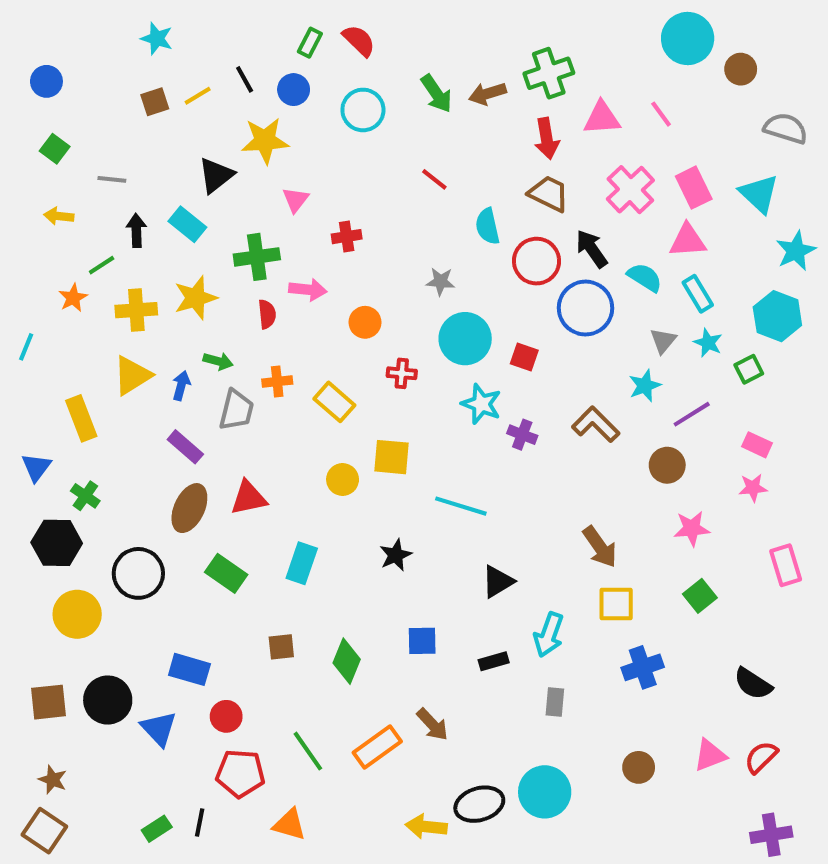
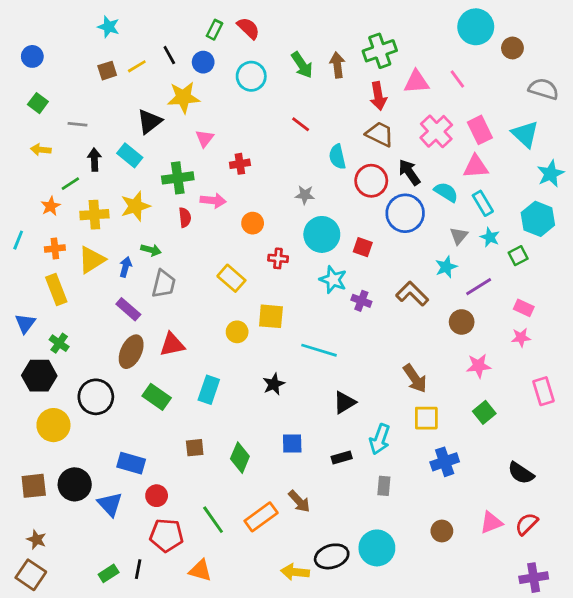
brown arrow: (488, 94) -> (337, 65), turned 100
orange cross: (277, 382) -> (55, 249), moved

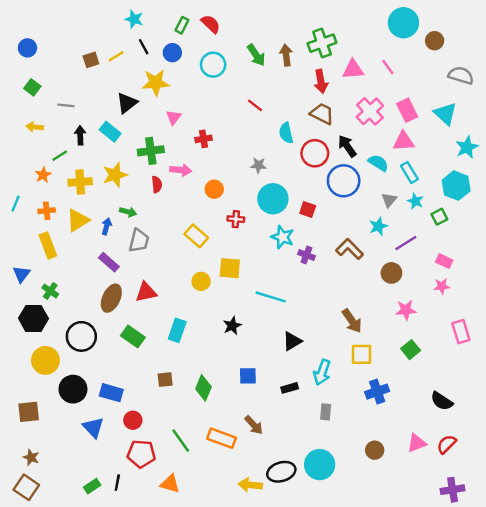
cyan star: (109, 27) -> (134, 19), moved
black circle: (75, 484) -> (73, 389), moved
orange rectangle: (261, 517) -> (221, 438), turned 56

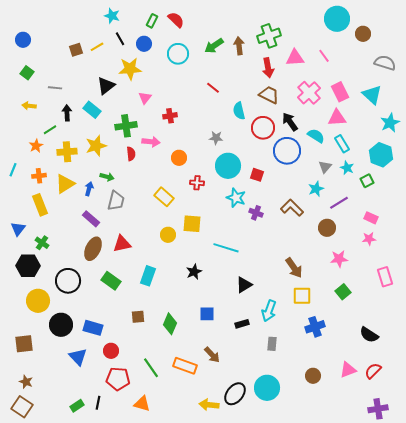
green arrow: (256, 55) -> (214, 46), turned 90
black ellipse: (281, 472) -> (235, 394), turned -35

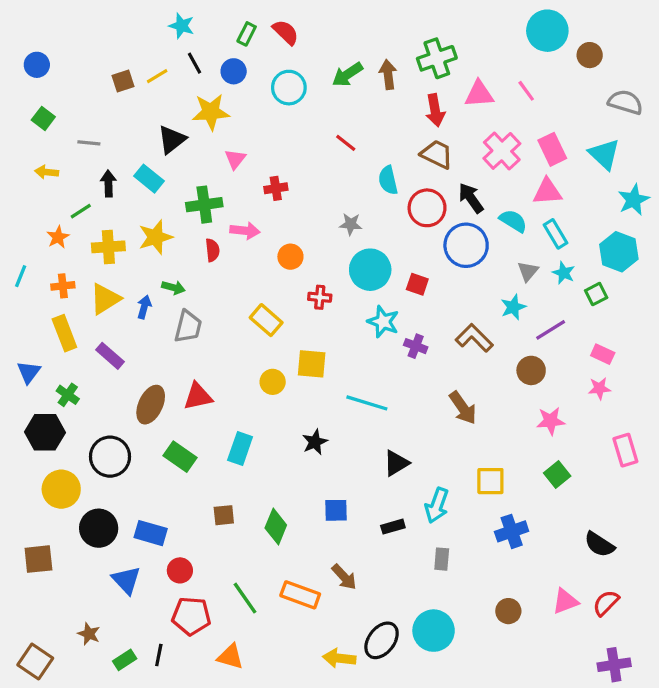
purple rectangle: (91, 219) -> (110, 356), moved
brown arrow: (294, 268) -> (463, 408), moved
brown star: (26, 382) -> (89, 634), moved

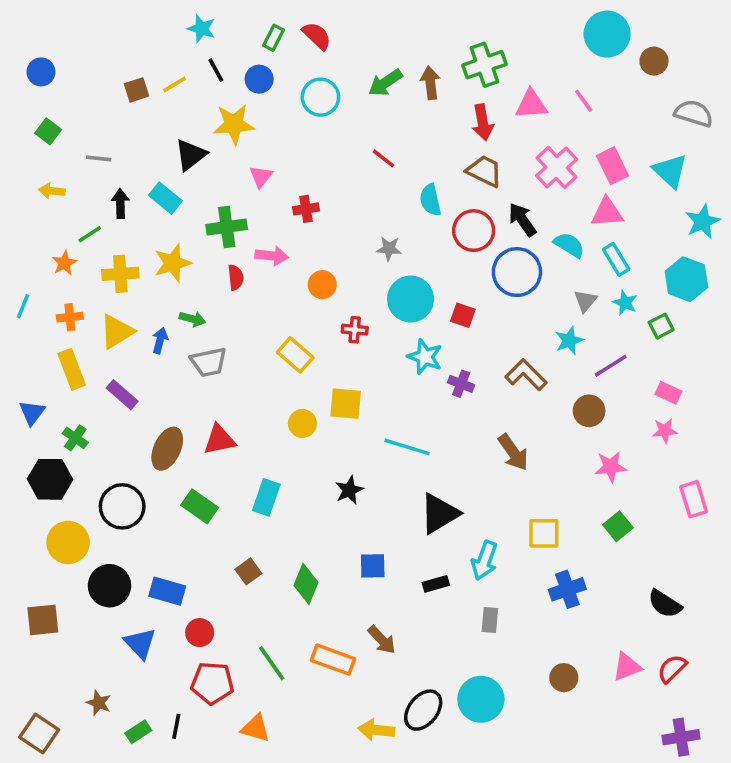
gray trapezoid: (188, 327) -> (209, 362), turned 64
black triangle: (396, 463) -> (439, 514), size x1.4
brown square: (224, 515) -> (248, 571), turned -30

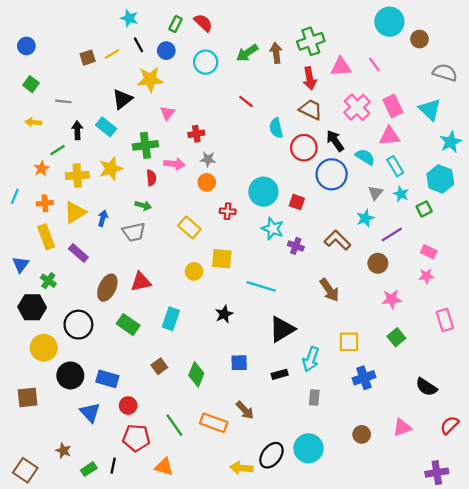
gray star: (389, 249) -> (208, 159), moved
green arrow: (192, 319) -> (143, 206), moved
red semicircle: (672, 669) -> (450, 425), moved

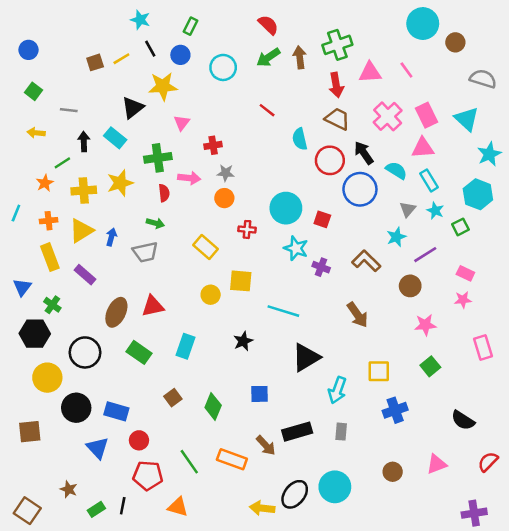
red semicircle: (203, 23) -> (268, 25), moved
black rectangle: (280, 374) -> (297, 432), moved, size x1.6

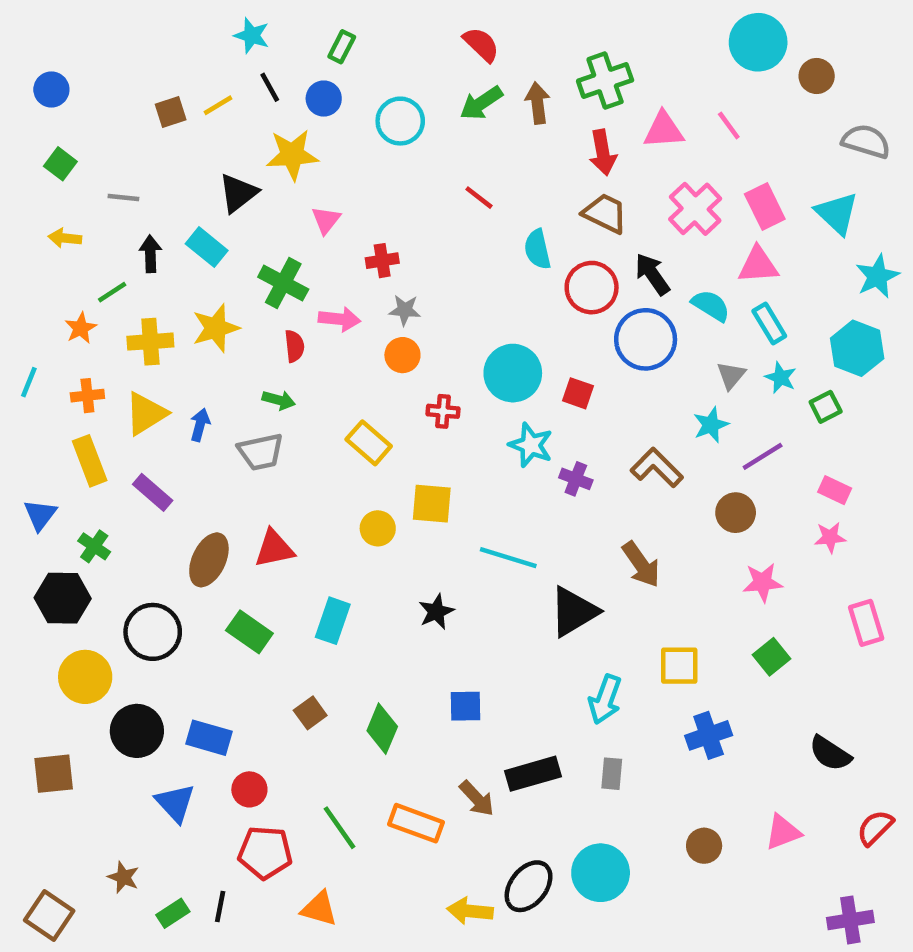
green cross: (158, 158) -> (283, 283), turned 36
black triangle: (306, 357) -> (574, 612), moved

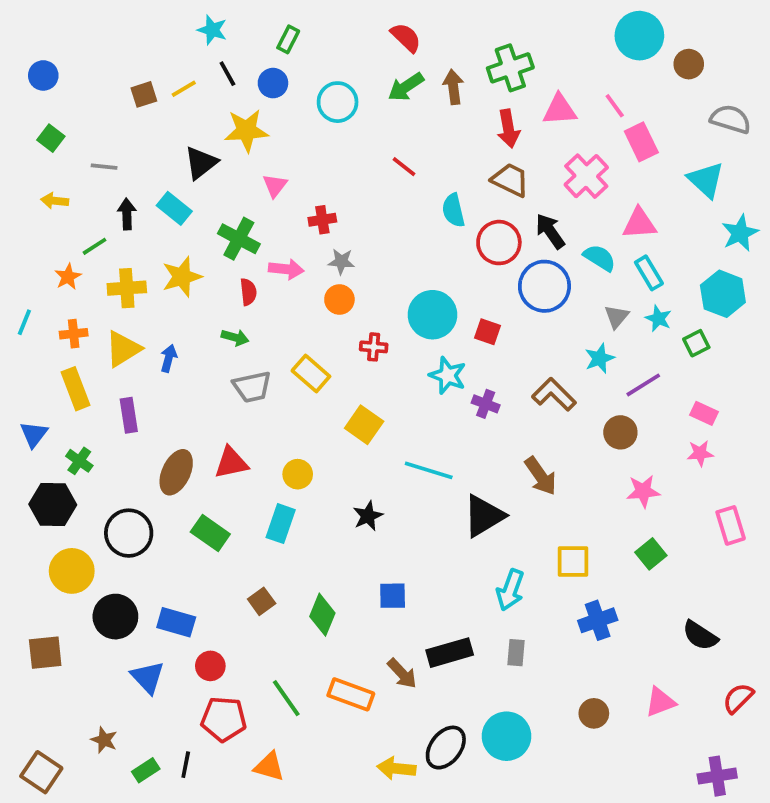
pink rectangle: (765, 207) -> (641, 142), moved
gray trapezoid: (261, 452) -> (252, 387), moved
purple rectangle: (153, 492) -> (129, 415), turned 40
yellow square: (432, 504) -> (364, 425), turned 30
yellow circle: (378, 528) -> (298, 474), moved

